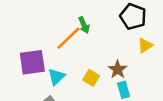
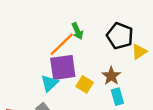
black pentagon: (133, 17) -> (120, 36), moved
purple square: (32, 62) -> (63, 67), moved

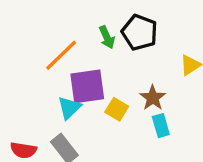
black pentagon: (120, 36) -> (140, 32), moved
orange line: (62, 44) -> (61, 55), moved

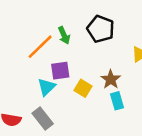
green arrow: (107, 37) -> (64, 35), moved
purple square: (87, 86) -> (60, 71), size x0.7

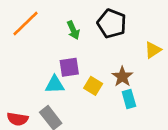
orange line: (40, 47) -> (26, 24), moved
cyan triangle: (46, 87) -> (55, 85), turned 42

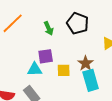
yellow square: (93, 86) -> (64, 70), turned -32
cyan rectangle: (129, 99) -> (91, 80), size x1.5

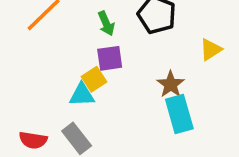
purple square: (46, 56) -> (110, 58), moved
yellow square: (64, 70) -> (94, 79), moved, turned -32

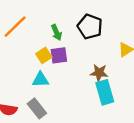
yellow square: (94, 79) -> (44, 55), moved
brown star: (171, 84) -> (99, 73), turned -30

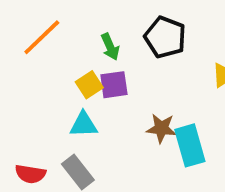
brown star: (99, 73) -> (161, 128), moved

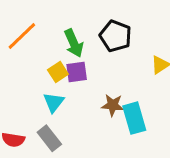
green arrow: (110, 47) -> (74, 43), size x1.4
cyan triangle: (84, 125) -> (54, 102), turned -50

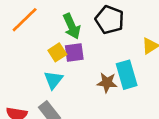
cyan rectangle: (134, 118) -> (127, 75), moved

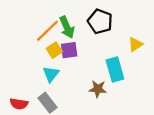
orange line: (25, 20) -> (47, 31), moved
brown star: (107, 83) -> (98, 89), moved

